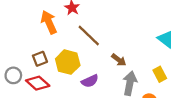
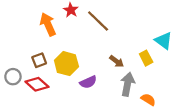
brown line: (89, 35) -> (98, 21), moved
yellow rectangle: (160, 74) -> (146, 58), moved

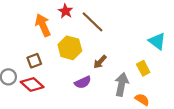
yellow rectangle: (146, 58) -> (143, 68), moved
brown arrow: (117, 61) -> (100, 62), moved, turned 96
yellow hexagon: (66, 64) -> (70, 48), moved

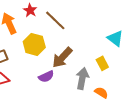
brown arrow: (100, 62) -> (62, 57), size x1.6

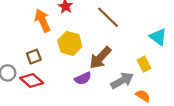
brown line: (55, 20) -> (108, 17), moved
gray arrow: (82, 79) -> (122, 81), turned 50

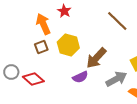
brown line: (108, 17) -> (117, 21), moved
brown square: (34, 57) -> (41, 47), moved

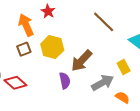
purple semicircle: (80, 77) -> (65, 81), turned -77

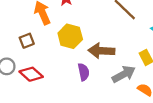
brown square: (24, 49) -> (27, 41), moved
brown arrow: (82, 61) -> (101, 51), turned 50

